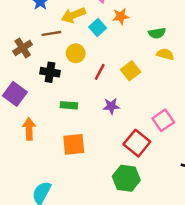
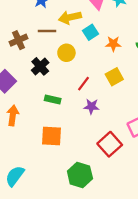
orange star: (121, 16) -> (113, 44), moved
black cross: (50, 72) -> (40, 66), turned 30
red line: (100, 72) -> (84, 84), moved
green hexagon: (126, 178) -> (80, 175), moved

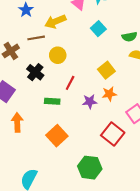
cyan square: (90, 32) -> (98, 29), moved
orange star: (113, 44) -> (109, 94), moved
red line: (84, 84) -> (70, 83), moved
orange square: (51, 136) -> (57, 136), turned -36

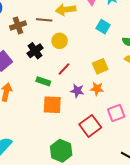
cyan square: (98, 29) -> (103, 27), turned -32
orange square: (57, 136) -> (52, 105), moved, turned 30

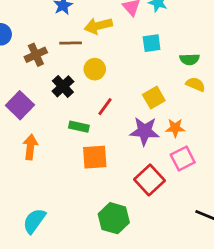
cyan square: (103, 27) -> (152, 43), turned -32
orange star: (97, 89) -> (175, 128), moved
purple star: (77, 91) -> (145, 131), moved, size x1.5

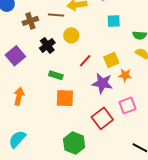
red line: (105, 107) -> (85, 61), moved
orange star: (175, 128) -> (125, 75), moved
orange arrow: (30, 147) -> (19, 96), moved

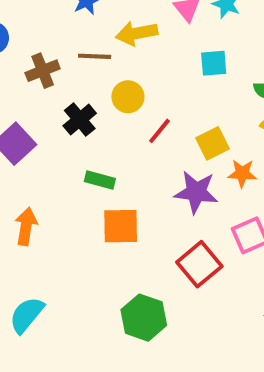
red line: (85, 61) -> (159, 131), moved

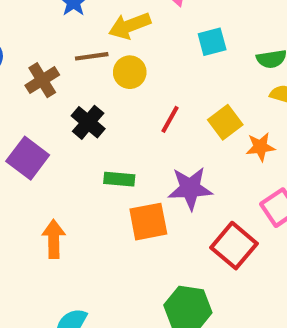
yellow circle: (128, 97) -> (130, 72), moved
purple star: (196, 192) -> (190, 188), moved

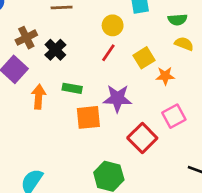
yellow circle: (130, 72) -> (113, 25), moved
brown cross: (42, 80) -> (26, 38), moved
orange arrow: (54, 239) -> (39, 97), moved

